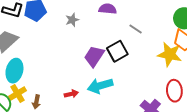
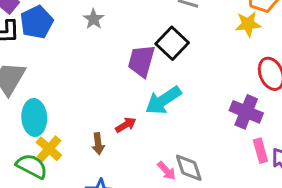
yellow star: (170, 54) -> (248, 24), size x0.7
brown arrow: (36, 102) -> (98, 144), moved

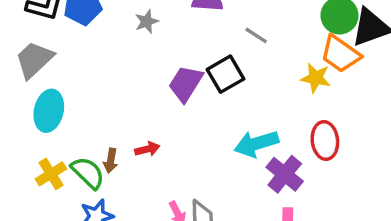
cyan arrow: (163, 100) -> (256, 144), moved
yellow cross: (49, 149) -> (51, 174), moved
green semicircle: (32, 166) -> (88, 173), moved

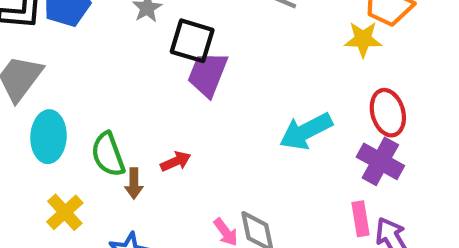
black square: (226, 74) -> (192, 41), moved, turned -33
green semicircle: (88, 173) -> (108, 154), moved, turned -144
purple cross: (285, 174) -> (380, 161), moved

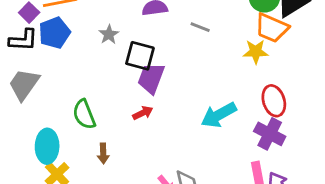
cyan ellipse: (49, 137) -> (47, 146), moved
green semicircle: (108, 154) -> (84, 114), moved
red arrow: (176, 161) -> (143, 113), moved

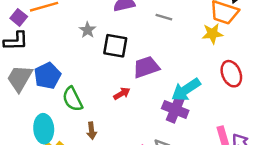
blue pentagon: (54, 33) -> (47, 76), moved
purple trapezoid: (151, 78) -> (146, 67), moved, turned 56
purple cross: (270, 134) -> (175, 109), moved

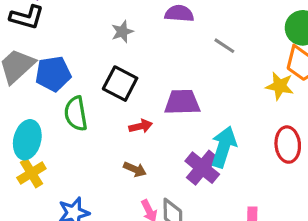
black square: (115, 46) -> (120, 84), moved
cyan arrow: (186, 90) -> (224, 147), turned 124
brown arrow: (92, 131) -> (135, 169), moved, turned -77

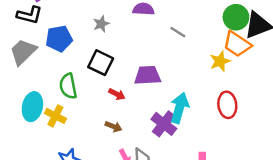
blue pentagon: (53, 74) -> (59, 39), moved
yellow star: (280, 86) -> (220, 61), turned -30
red arrow: (141, 126) -> (117, 94), turned 42
yellow cross: (31, 173) -> (55, 116), moved, turned -30

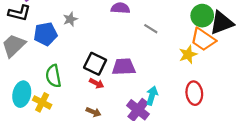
gray star: (101, 24) -> (70, 19), moved
black square: (101, 63) -> (95, 64), moved
cyan arrow: (179, 108) -> (152, 96), size x0.7

